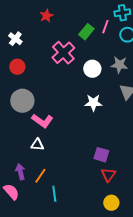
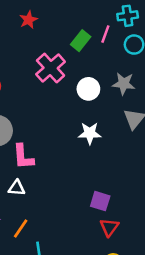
pink L-shape: (42, 121) -> (23, 157), turned 50

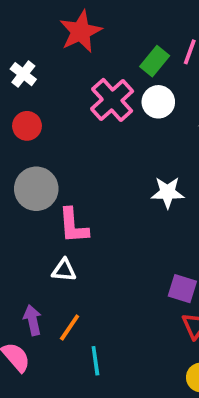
red star: (28, 20) -> (81, 32), size x1.6
white circle: (88, 89) -> (158, 102), moved

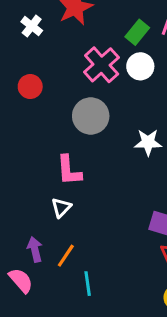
white cross: (23, 74) -> (32, 26), moved
gray circle: (36, 189) -> (91, 116), moved
white triangle: (64, 270) -> (61, 208), turned -50

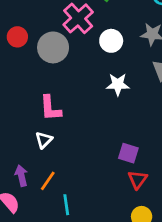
white circle: (140, 66) -> (111, 41), moved
gray circle: (91, 116) -> (53, 47), moved

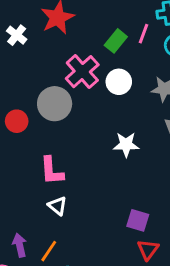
red circle: (17, 37) -> (17, 121), moved
white circle: (111, 41) -> (119, 82), moved
white triangle: (44, 140) -> (57, 206), moved, turned -36

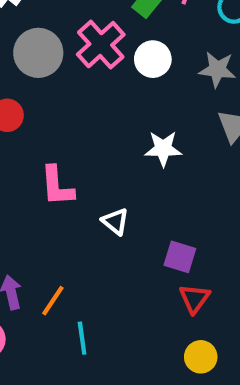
gray circle: (55, 104) -> (38, 53), moved
white triangle: (57, 206) -> (115, 222), moved

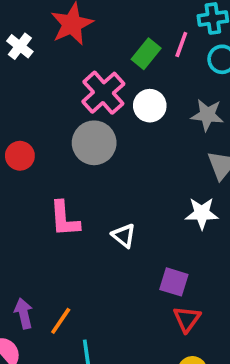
gray circle: (38, 53) -> (94, 143), moved
white star: (163, 149) -> (202, 213), moved
white triangle: (115, 222) -> (124, 236), moved

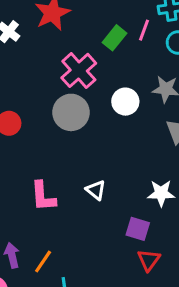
white circle: (150, 106) -> (125, 102), moved
white star: (202, 213) -> (161, 193), moved
pink L-shape: (64, 219) -> (43, 196), moved

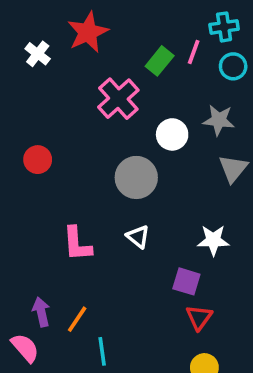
gray circle: (71, 112) -> (136, 177), moved

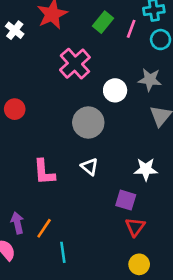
green rectangle: (160, 61) -> (103, 22), moved

